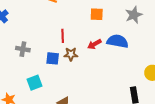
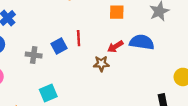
brown star: (71, 54) -> (101, 64), moved
blue square: (53, 58) -> (59, 46), moved, turned -32

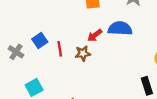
red line: (79, 38) -> (60, 49), moved
gray cross: (34, 55) -> (16, 52), turned 32

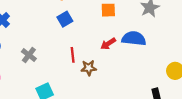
blue square: (40, 41) -> (65, 19), moved
brown star: (83, 53) -> (89, 68), moved

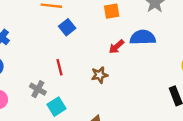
gray cross: (29, 55) -> (38, 89), moved
red line: (73, 55) -> (59, 67), moved

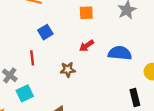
blue square: (67, 27) -> (45, 32), moved
blue semicircle: (143, 37) -> (120, 53), moved

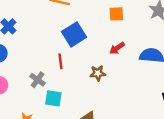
blue square: (45, 32) -> (74, 34), size x1.5
cyan square: (25, 93) -> (53, 98), turned 35

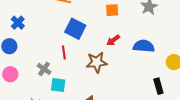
blue square: (74, 34) -> (75, 29), turned -30
brown star: (98, 73) -> (97, 62), size x1.5

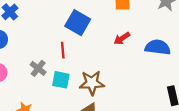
brown star: (97, 62) -> (92, 83), moved
cyan square: (58, 85) -> (61, 80), moved

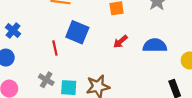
red line: (63, 50) -> (55, 48), moved

